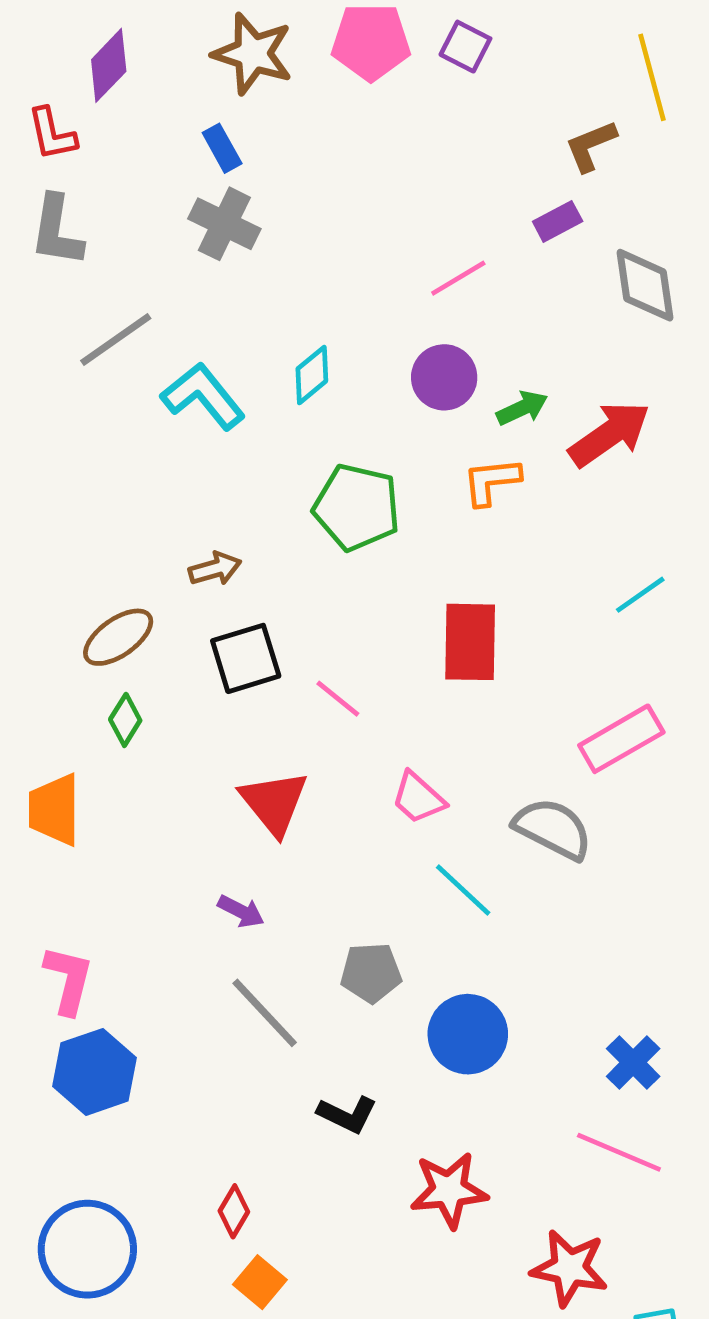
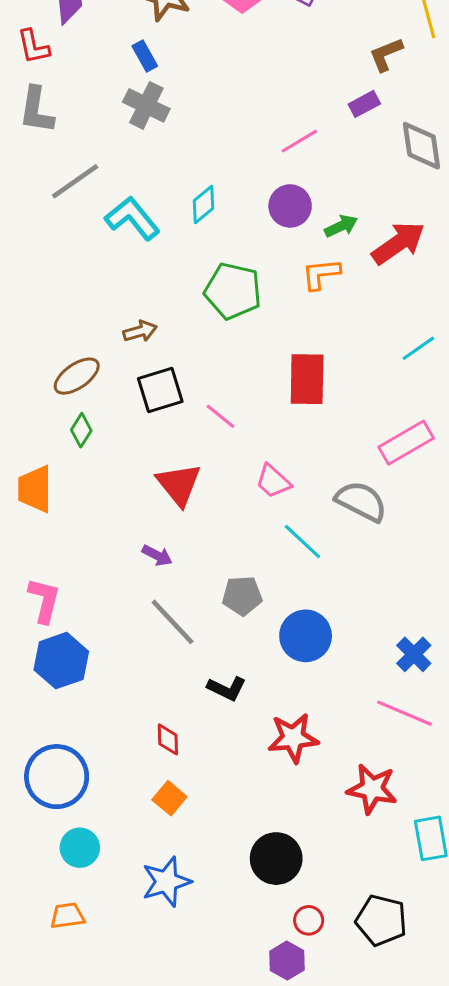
red diamond: (234, 1211) -> (168, 739), moved, turned -32

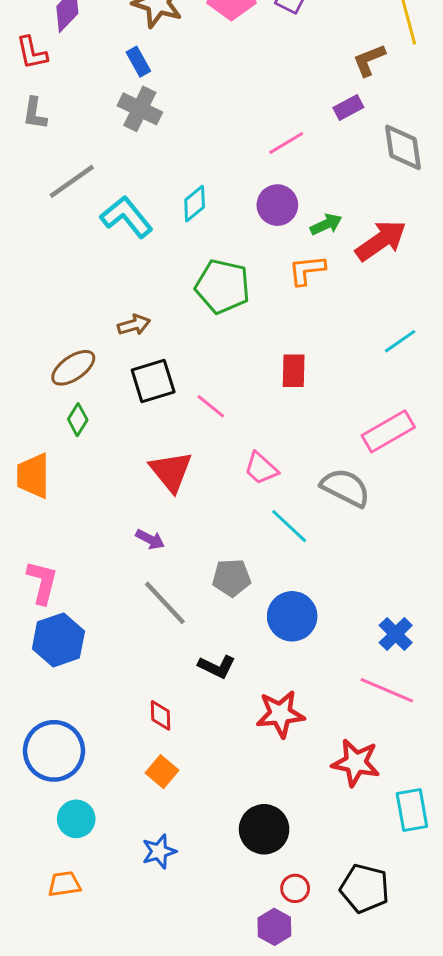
gray L-shape: (36, 110) -> (35, 113), size x0.7
red rectangle: (307, 379) -> (294, 371), size x0.7
blue star: (166, 882) -> (159, 851), size x0.7

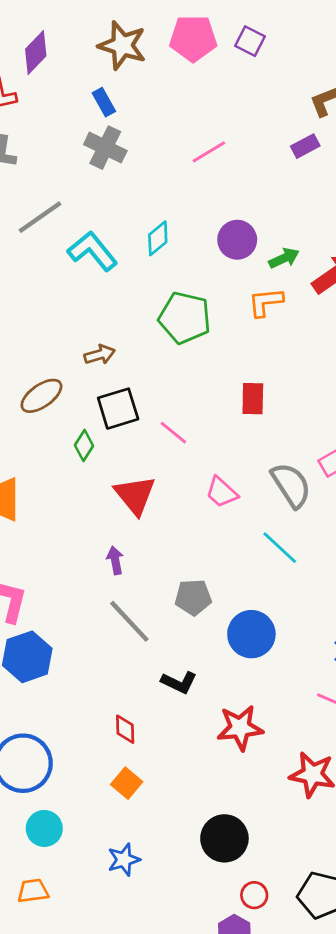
pink line: (286, 143) -> (209, 152), moved
green diamond: (78, 420) -> (84, 445), moved
gray semicircle: (345, 488) -> (291, 485), moved, turned 30
cyan line: (289, 526) -> (280, 548), moved
purple arrow: (150, 539) -> (115, 560), turned -128

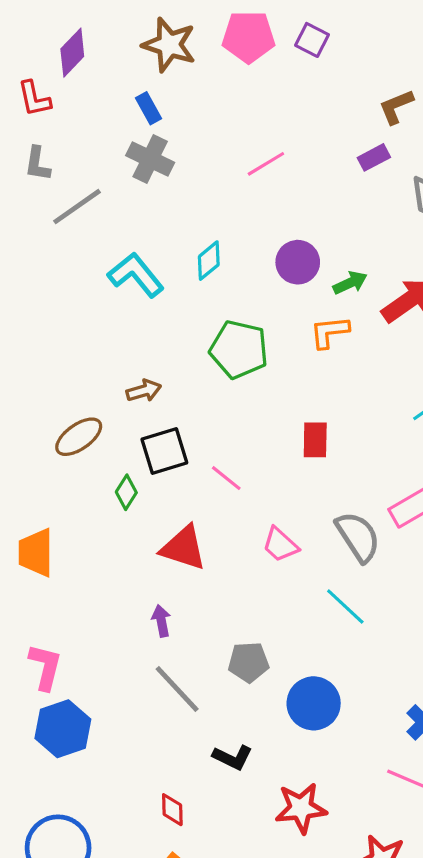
gray line: (40, 217) -> (77, 207), moved
red triangle: (135, 495) -> (183, 548), turned -33

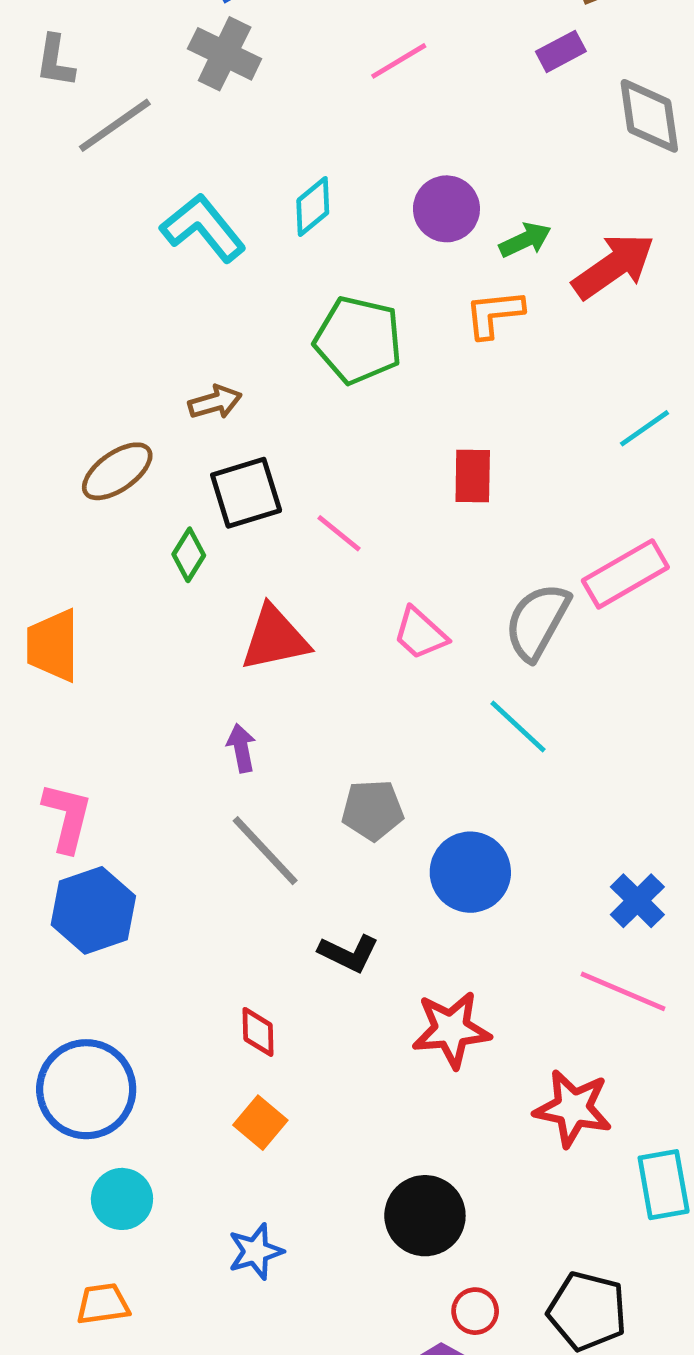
gray semicircle: (358, 537) -> (537, 622), turned -118
red triangle: (183, 548) -> (275, 638), turned -30

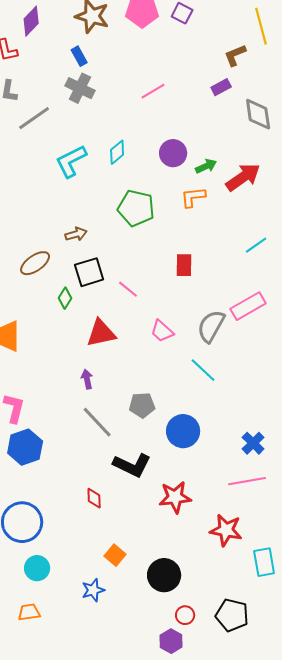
cyan L-shape: (203, 228) -> (71, 161), turned -78
black L-shape: (349, 953) -> (132, 465), size x1.5
pink line: (623, 991) -> (247, 481), turned -33
orange square: (260, 1123) -> (115, 555), moved

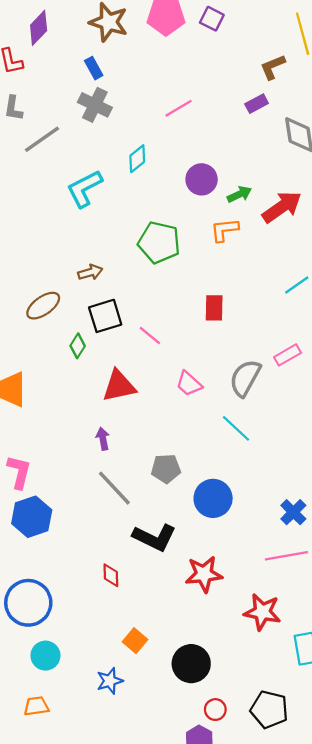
cyan diamond: (117, 152) -> (137, 159), moved
pink rectangle: (248, 306) -> (288, 355), size x0.7

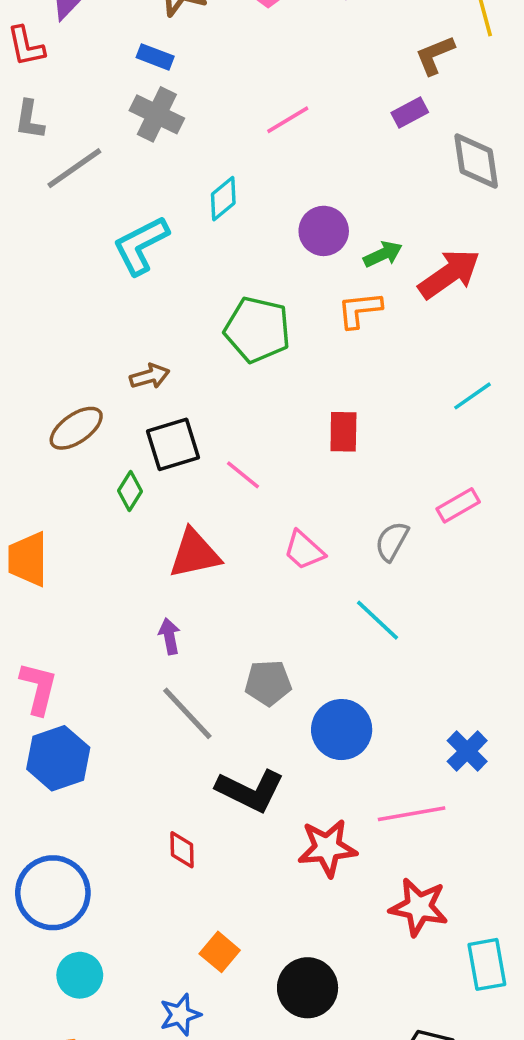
blue rectangle: (94, 68) -> (155, 57), turned -40
gray semicircle: (245, 378) -> (392, 541), size x0.7
pink line: (286, 556) -> (412, 814), moved

